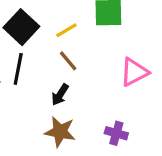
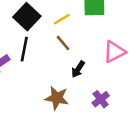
black arrow: (60, 95) -> (78, 69), moved
purple cross: (116, 133) -> (101, 99), turned 36

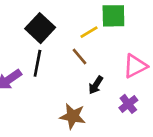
yellow line: (62, 19) -> (89, 32), moved
purple cross: (101, 99) -> (128, 104), moved

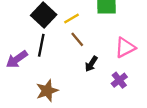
yellow line: (89, 32) -> (72, 19), moved
brown star: (73, 116) -> (47, 91), moved, turned -30

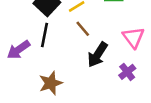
pink triangle: (125, 48) -> (133, 37), turned -40
black arrow: (91, 64) -> (98, 55), size x1.5

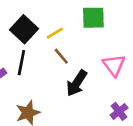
purple cross: (127, 72) -> (119, 111), moved

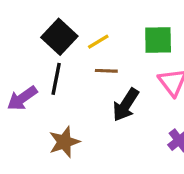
green square: (93, 18) -> (158, 40), moved
brown line: (61, 56) -> (106, 71), turned -48

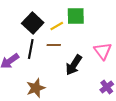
green square: (158, 40) -> (76, 16), moved
brown line: (106, 71) -> (54, 45), moved

